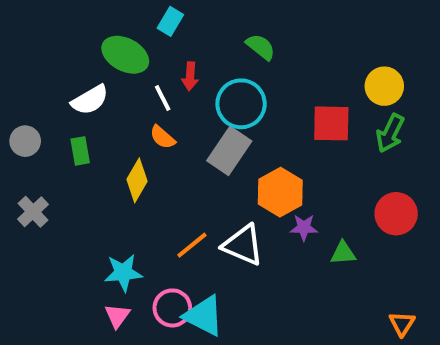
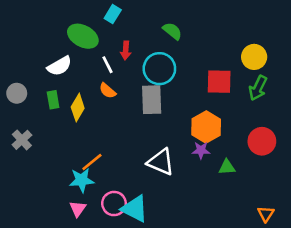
gray rectangle: (229, 151) -> (152, 100), turned -36
yellow diamond: (137, 180) -> (78, 108), moved
orange hexagon: (280, 192) -> (206, 127), moved
orange line: (192, 245) -> (92, 162), moved

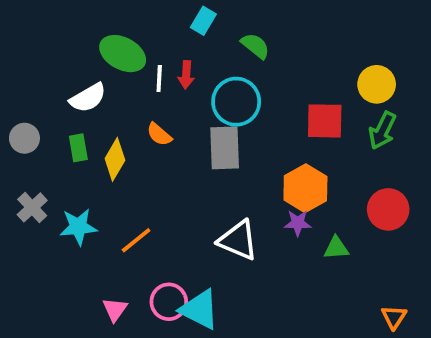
cyan rectangle: (113, 14) -> (203, 21), moved
white line: (108, 65) -> (159, 79), moved, turned 30
cyan star: (82, 180) -> (78, 227), moved

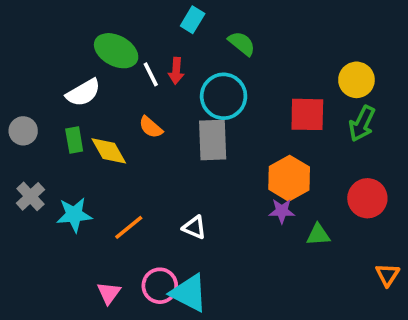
white line: (159, 79) -> (151, 74), turned -30
yellow diamond: (115, 159) -> (109, 151), turned -60
white triangle: (238, 240) -> (194, 227), moved, size x0.6
orange triangle: (394, 317) -> (387, 275), moved

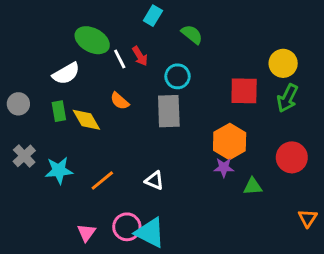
red arrow: (176, 71) -> (140, 56), turned -36
cyan circle: (224, 96) -> (178, 76), size x0.7

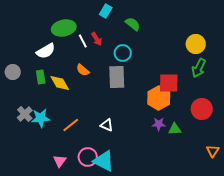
green ellipse: (92, 40) -> (64, 28), turned -40
red square: (244, 91) -> (169, 83), moved
gray cross: (24, 156) -> (25, 114), moved
purple star: (224, 168) -> (159, 124), moved

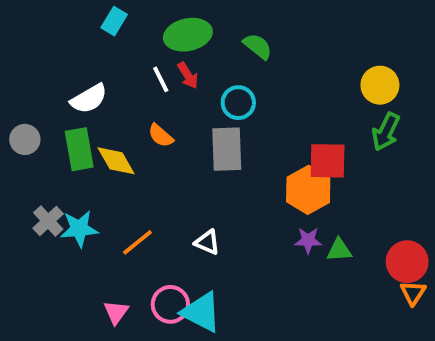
cyan rectangle: (106, 11) -> (114, 21), moved
green ellipse: (64, 28) -> (188, 35), moved
green rectangle: (41, 77) -> (79, 149), size x1.5
red circle: (202, 109) -> (407, 262), moved

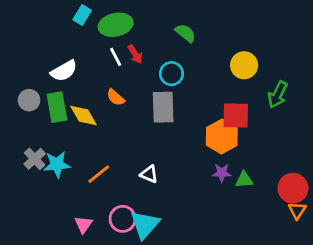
green ellipse: (188, 35) -> (116, 25), moved
yellow circle: (380, 85) -> (244, 65), moved
gray circle: (25, 139) -> (29, 100), moved
cyan triangle: (201, 312) -> (145, 224), turned 44

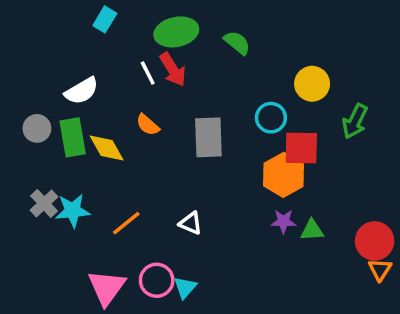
green ellipse: (116, 25) -> (176, 32), moved
red arrow: (135, 54) -> (173, 69), size x1.4
cyan circle: (171, 74) -> (271, 118), moved
pink triangle: (83, 224) -> (107, 287), size x1.6
cyan triangle: (145, 224) -> (185, 287), size x0.6

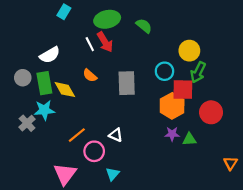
green arrow: (355, 121) -> (198, 72), moved
cyan star: (73, 211) -> (44, 110), moved
red circle: (375, 241) -> (211, 112), moved
pink circle: (157, 280) -> (94, 151), moved

